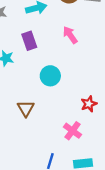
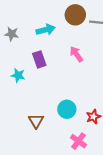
cyan circle: (50, 76) -> (67, 109), moved

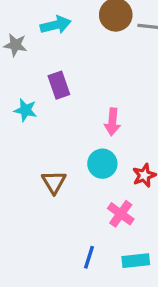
cyan arrow: (46, 30) -> (56, 25), moved
pink arrow: (76, 54) -> (112, 122), moved, turned -140

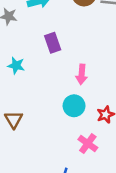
purple rectangle: (59, 85) -> (53, 43), moved
brown triangle: (54, 182) -> (14, 120), moved

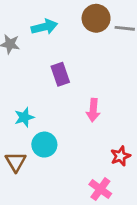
cyan star: (16, 65) -> (24, 117), moved, turned -30
cyan circle: (74, 106) -> (44, 145), moved

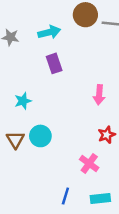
cyan arrow: (44, 27) -> (49, 32), moved
pink arrow: (93, 110) -> (99, 95), moved
cyan circle: (44, 145) -> (40, 136), moved

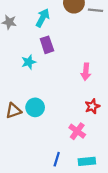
cyan arrow: (49, 32) -> (43, 18), turned -48
cyan star: (23, 101) -> (29, 62), moved
brown triangle: (15, 140) -> (14, 111), turned 42

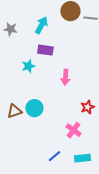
purple rectangle: (47, 45) -> (45, 50), turned -63
pink arrow: (86, 72) -> (65, 77), moved
blue line: (57, 159) -> (54, 156), turned 32

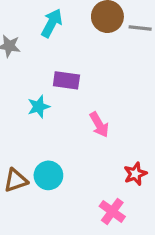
cyan arrow: (41, 25) -> (52, 23), moved
pink arrow: (65, 77) -> (99, 125), turned -35

